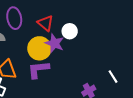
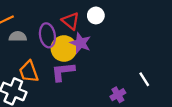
purple ellipse: (14, 18) -> (47, 35), moved
white circle: (70, 31) -> (96, 15), moved

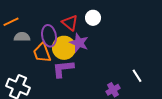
orange trapezoid: (29, 72) -> (42, 53), moved

